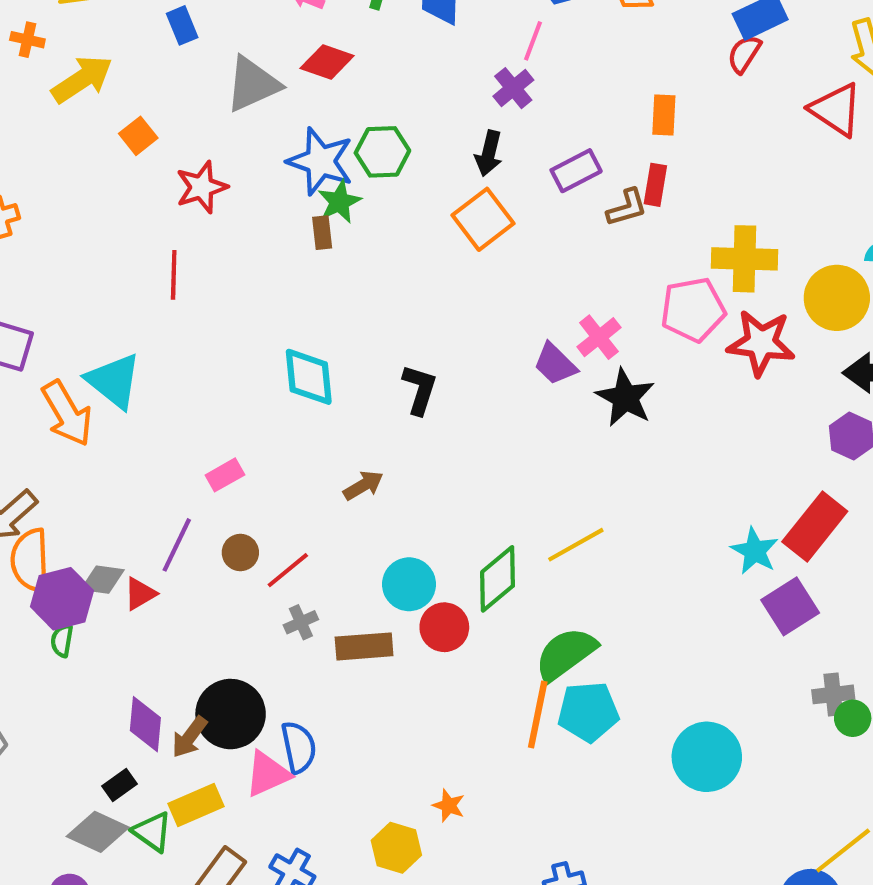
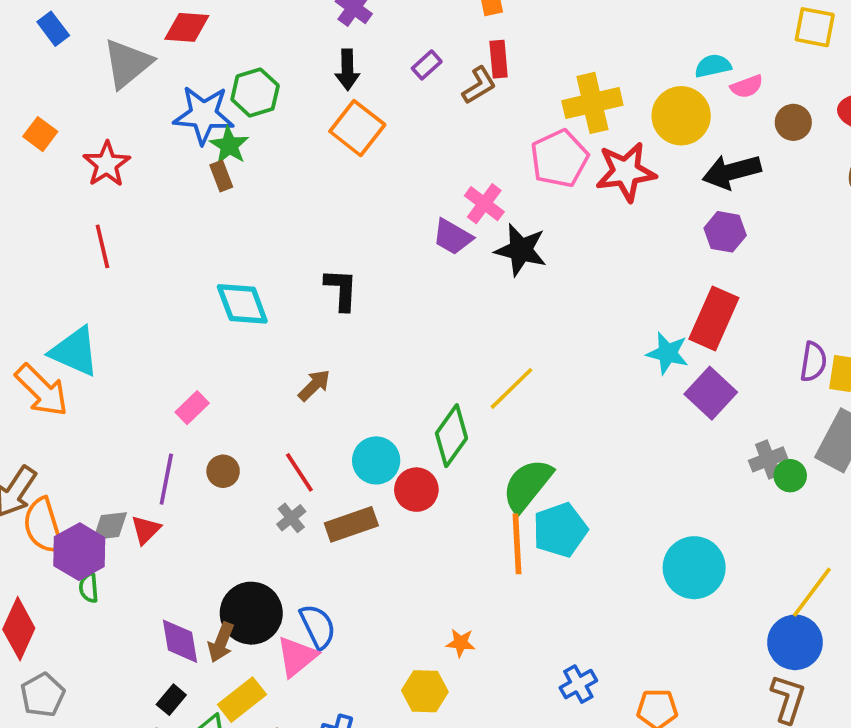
purple rectangle: (576, 171) -> (427, 65), size x0.7
red line: (288, 570) -> (299, 472), moved, turned -69
cyan circle: (707, 757) -> (694, 568), moved

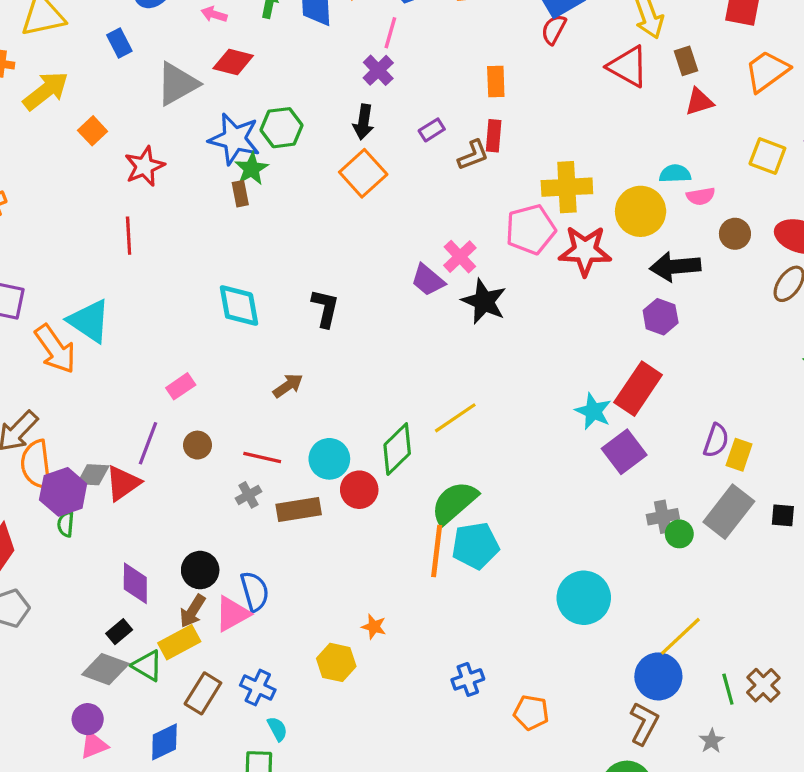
red line: (299, 472) -> (262, 457), turned -54
red triangle: (146, 530) -> (123, 483), size x1.4
black circle: (251, 613) -> (200, 570), size x0.7
brown arrow: (221, 642) -> (193, 611), moved

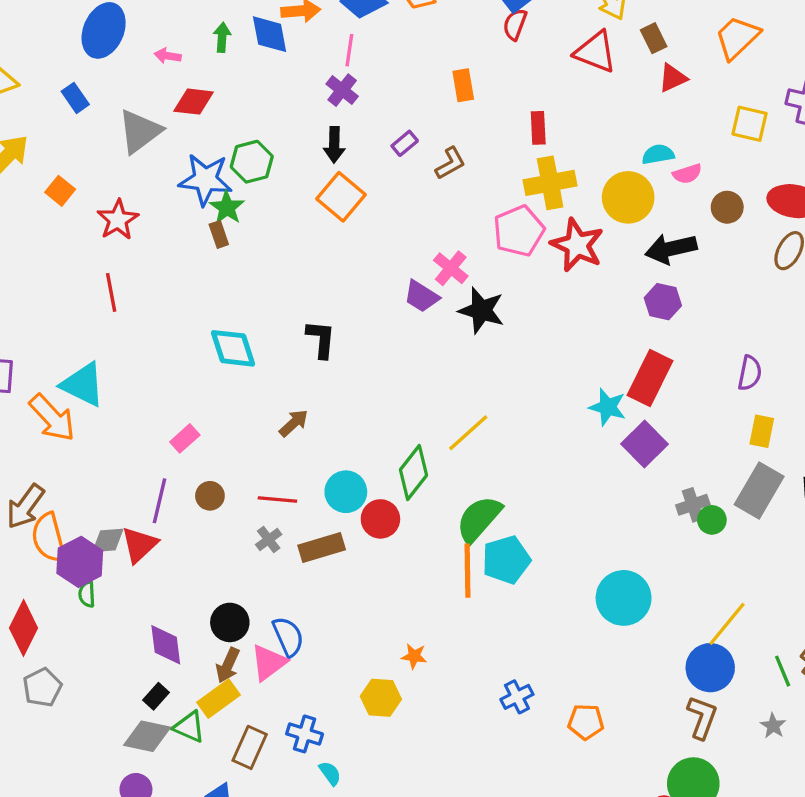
red rectangle: (494, 136) -> (538, 128), moved
red star: (585, 251) -> (577, 245), turned 30
purple semicircle: (716, 440) -> (750, 373), moved

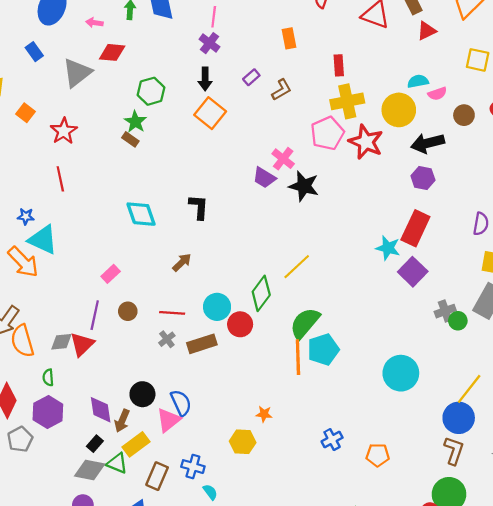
blue star: (205, 180) -> (26, 216), moved, size x0.5
brown rectangle: (219, 234) -> (130, 139), turned -35
purple hexagon: (80, 562) -> (48, 412), moved
brown arrow: (228, 665) -> (122, 421), moved

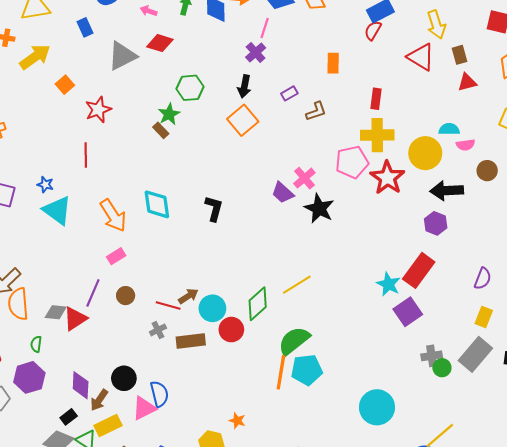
orange arrow: (23, 262) -> (113, 215), moved
brown arrow: (182, 262) -> (188, 296), moved

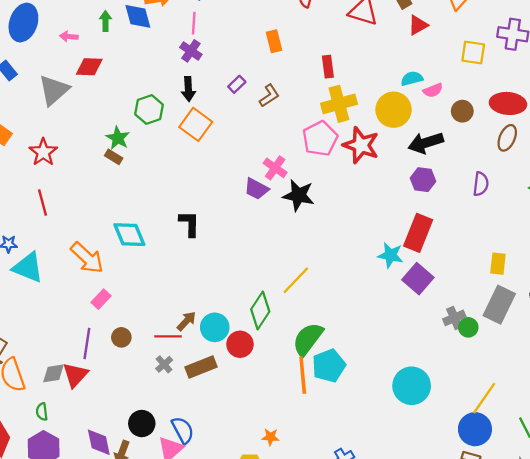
green hexagon: (190, 88) -> (149, 110), moved
purple semicircle: (483, 279) -> (481, 184), moved

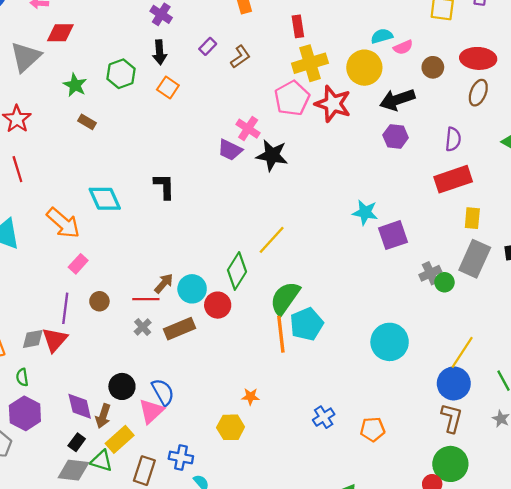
orange square: (196, 124) -> (168, 87), size x0.7
green star: (118, 138) -> (75, 85), moved
red rectangle: (418, 233) -> (453, 179), moved, turned 51
purple square: (418, 279) -> (393, 235), turned 32

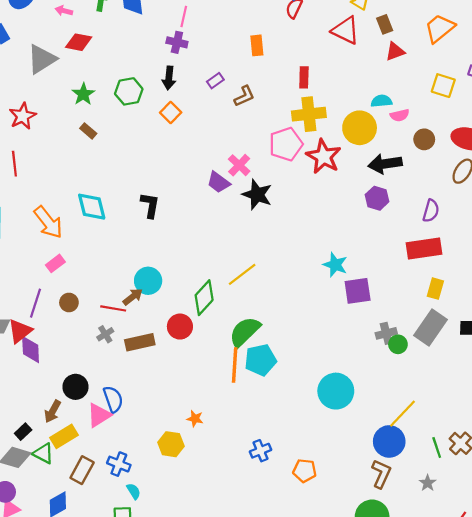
purple cross: (161, 14) -> (177, 42), turned -30
cyan circle: (192, 289) -> (148, 281), moved
purple diamond: (80, 406) -> (31, 350), moved

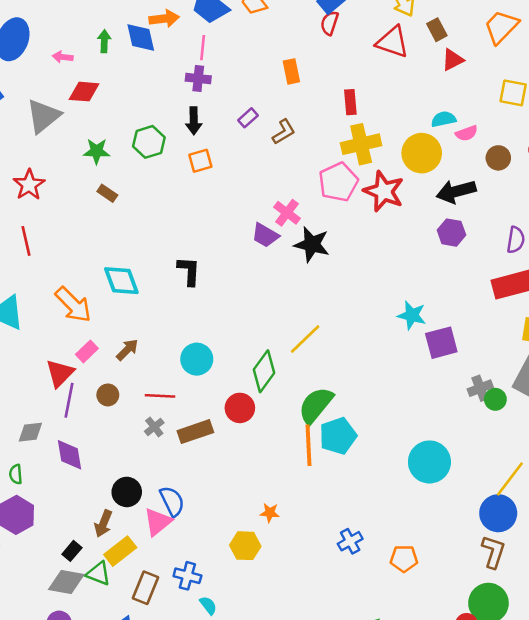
green star: (83, 94) -> (97, 151), turned -30
orange square: (171, 112) -> (200, 161), turned 36
brown arrow: (133, 297) -> (127, 350), moved
red triangle: (20, 331) -> (60, 373), moved

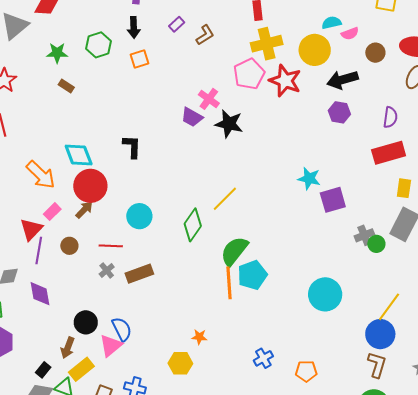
red circle: (240, 408) -> (90, 186), moved, size x1.4

